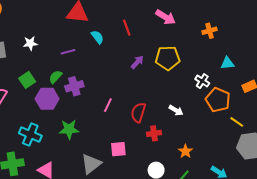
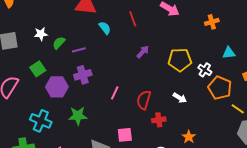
purple line: (68, 52) -> (79, 50), moved
yellow pentagon: (168, 58) -> (180, 60), moved
green semicircle: (55, 77) -> (59, 43), moved

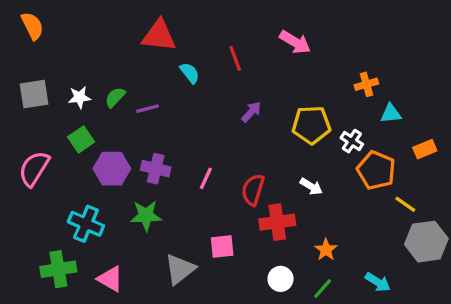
orange cross: (212, 22) -> (366, 84), moved
white star: (41, 34) -> (79, 97), moved
purple cross: (83, 75) -> (156, 169), moved, turned 30
red cross: (159, 120) -> (277, 222), size x1.5

